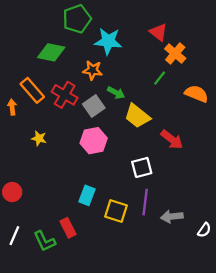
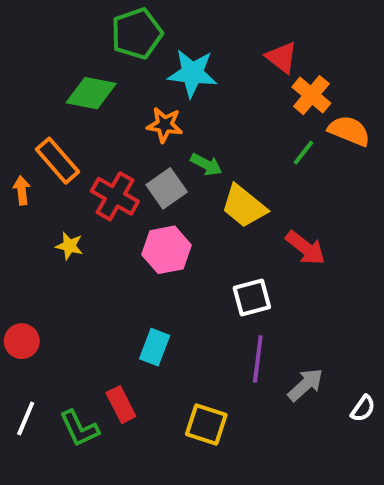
green line: (160, 78) -> (303, 153), moved
orange semicircle: (196, 94) -> (349, 131), moved
red cross: (65, 95) -> (115, 196), moved
yellow square: (116, 211) -> (206, 424), moved
gray arrow: (172, 217) -> (305, 385), turned 145

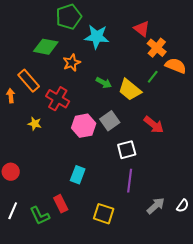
orange star: (165, 125) -> (72, 63), moved, turned -30
gray square: (167, 188) -> (110, 121), moved
yellow trapezoid: (244, 206) -> (130, 90), moved
gray arrow: (305, 385) -> (156, 206), moved

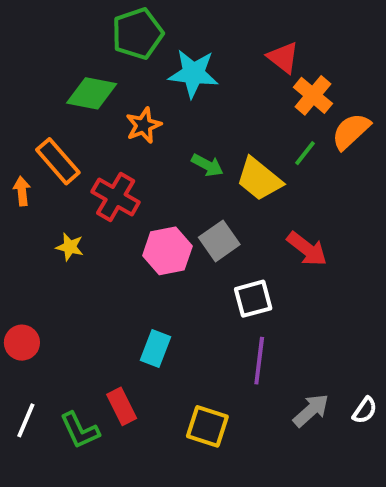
orange semicircle: (176, 66) -> (351, 131), turned -65

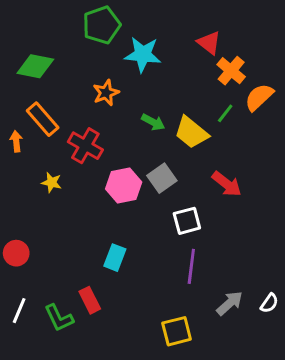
green diamond: (92, 93) -> (35, 66), moved
yellow square: (207, 426) -> (177, 331), moved, turned -32

